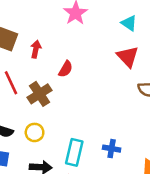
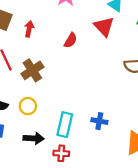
red triangle: (128, 57) -> (104, 27), moved
red semicircle: (66, 69) -> (71, 40), moved

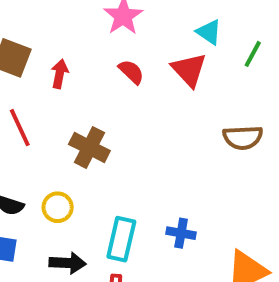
red semicircle: (71, 40) -> (131, 72), moved, turned -77
brown cross: (32, 70) -> (89, 147), moved, turned -30

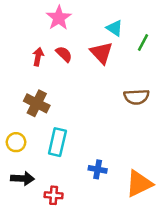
red arrow: (60, 74) -> (38, 57), moved
blue cross: (181, 233) -> (98, 169), moved
cyan rectangle: (121, 239) -> (57, 142), moved

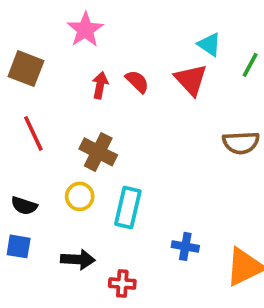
pink star: (59, 18) -> (85, 30), moved
yellow circle: (16, 142) -> (80, 196), moved

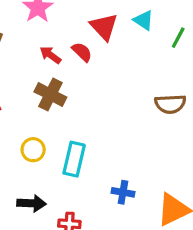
red triangle: (191, 80) -> (104, 27), moved
red arrow: (100, 85) -> (50, 55), turned -65
brown cross: (98, 152) -> (50, 94), moved

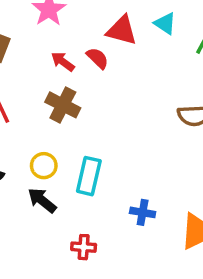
red triangle: (104, 27) -> (122, 30), turned -32
black arrow: (32, 203) -> (42, 200), moved, turned -144

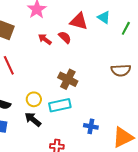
brown cross: (63, 105) -> (68, 79), moved
cyan rectangle: (89, 176) -> (60, 105), turned 65

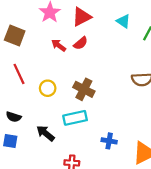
red triangle: (79, 21) -> (82, 17), moved, turned -42
red semicircle: (65, 37) -> (81, 43), turned 96
yellow circle: (34, 99) -> (48, 88), moved

